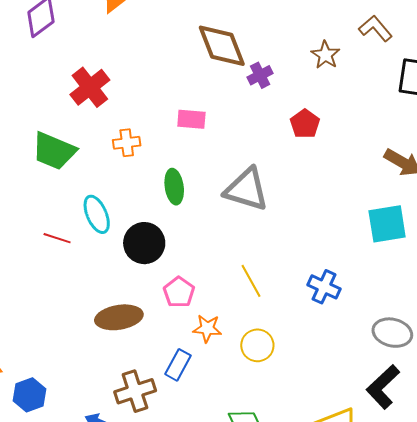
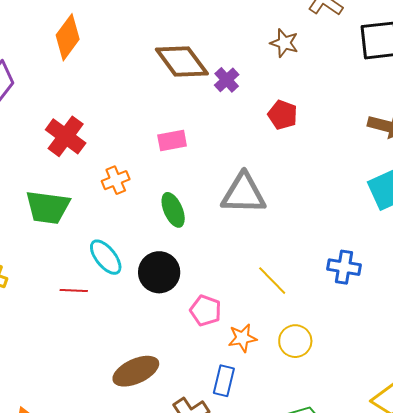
brown ellipse: (119, 317) -> (136, 371), moved

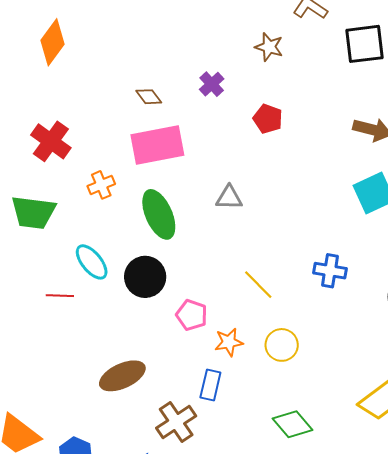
brown diamond: (182, 62) -> (149, 97), moved, size x0.5
pink rectangle: (172, 140) -> (157, 145), size x1.8
gray triangle: (244, 194) -> (229, 198), size x0.6
green ellipse: (173, 210) -> (159, 214), size x1.4

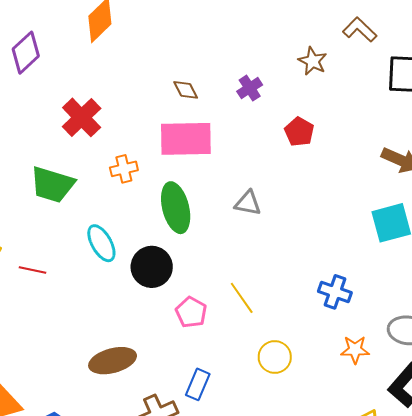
yellow line: (258, 285) -> (242, 298), moved
red line: (60, 296) -> (33, 270), moved
orange star: (229, 342) -> (355, 350), moved

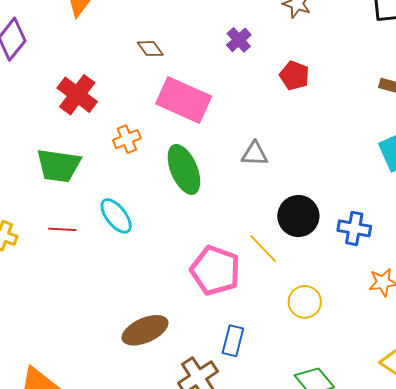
brown diamond: (186, 90) -> (150, 49), moved
pink rectangle: (186, 139) -> (184, 100), turned 34
black circle: (152, 267) -> (298, 216), moved
red line: (33, 270) -> (62, 229), moved
pink pentagon: (191, 312) -> (215, 270), size x1.6

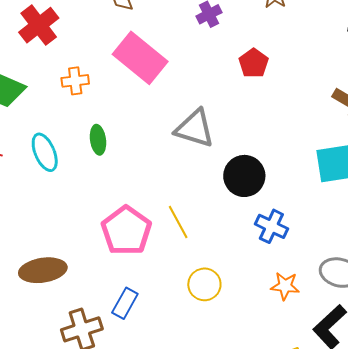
gray triangle: (255, 154) -> (195, 128), size x1.5
green ellipse: (184, 169) -> (98, 140), moved, size x0.6
black circle: (298, 216) -> (244, 176), moved

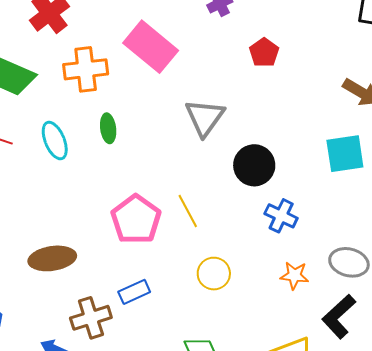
orange cross: (75, 81) -> (86, 69), size x1.6
gray triangle: (195, 128) -> (205, 117), turned 48
blue rectangle: (125, 303) -> (134, 292), turned 36

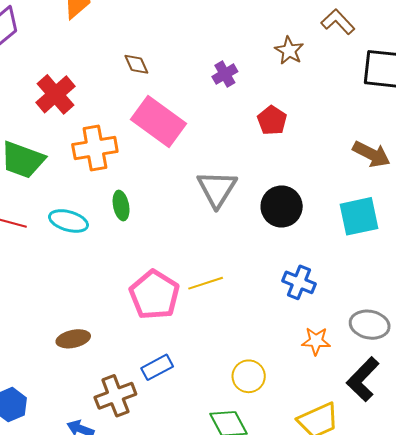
cyan ellipse: (55, 141) -> (68, 221), turned -48
black circle: (254, 165) -> (282, 207), moved
yellow line: (188, 211) -> (206, 283), turned -76
brown ellipse: (52, 258) -> (73, 339), size x0.7
yellow circle: (214, 274) -> (249, 376), moved

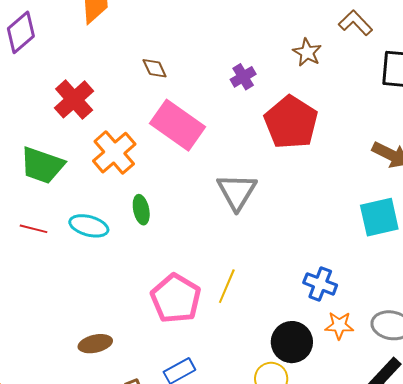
red pentagon: (272, 120) -> (291, 122), size x1.8
orange cross: (95, 148) -> (114, 153), turned -30
black circle: (282, 207) -> (292, 342), moved
yellow line: (206, 283) -> (227, 286), turned -48
orange star: (316, 341) -> (339, 325), moved

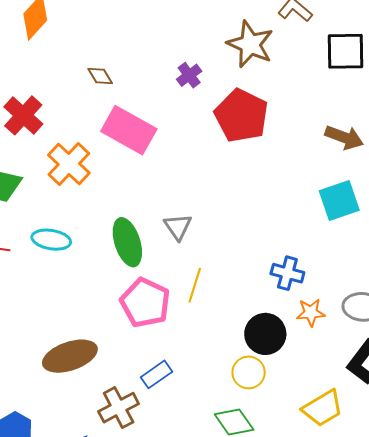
brown star: (307, 52) -> (250, 44), size x1.6
gray triangle: (237, 192) -> (178, 227), moved, size x0.7
green ellipse: (141, 210) -> (127, 242), moved, size x1.6
brown ellipse: (95, 344) -> (70, 356), size x1.6

